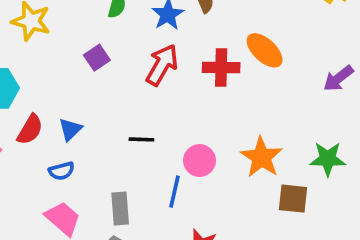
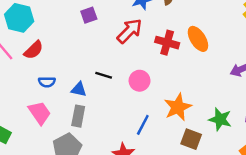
blue triangle: (70, 129) -> (79, 89), moved, turned 42
pink circle: (200, 160) -> (140, 81), moved
blue line: (175, 192) -> (143, 125), moved

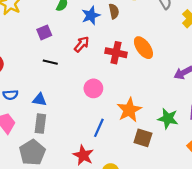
red arrow: (130, 31) -> (82, 44), size x0.7
black line: (104, 75) -> (50, 62), moved

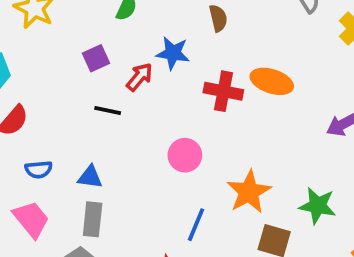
blue star: (91, 15) -> (173, 53), moved, turned 30
red arrow: (82, 44) -> (140, 77), moved
orange ellipse: (143, 48) -> (272, 81), turned -35

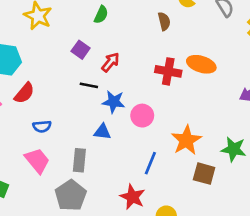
blue star: (173, 53) -> (114, 102), moved
purple square: (96, 58) -> (81, 50), turned -30
blue triangle: (90, 177) -> (102, 132), moved

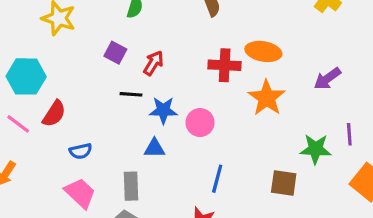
orange star: (186, 140) -> (267, 98), moved

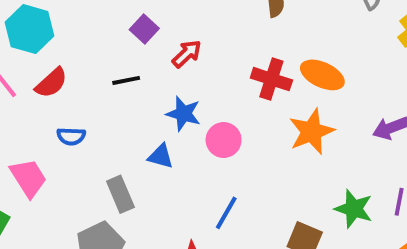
black line: (131, 94) -> (126, 80), moved, turned -30
gray rectangle: (131, 186) -> (120, 194), turned -36
pink trapezoid: (80, 193) -> (28, 178), moved

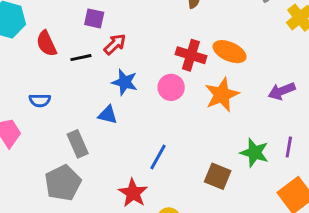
purple square: (144, 29) -> (94, 18), turned -30
red arrow: (187, 54) -> (115, 44), moved
red semicircle: (51, 83) -> (46, 44), moved, turned 108
pink circle: (224, 140) -> (171, 87), moved

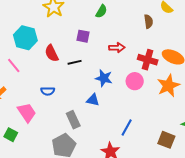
red arrow: (115, 44) -> (117, 48), moved, turned 42

